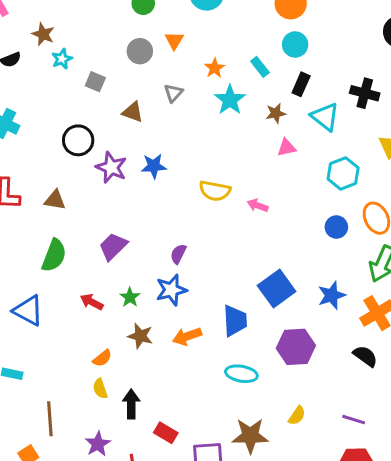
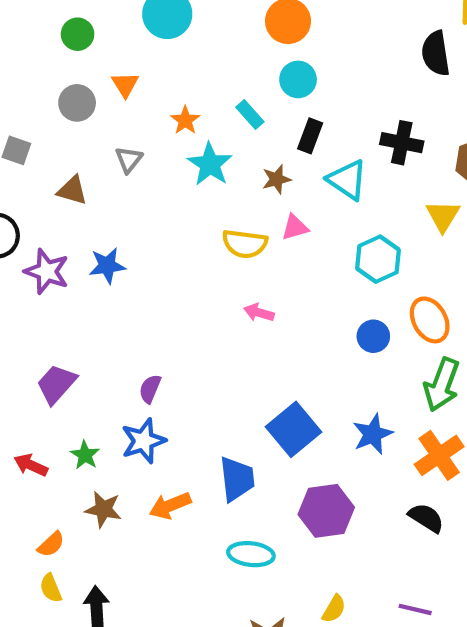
yellow semicircle: (215, 191) -> (245, 244), moved

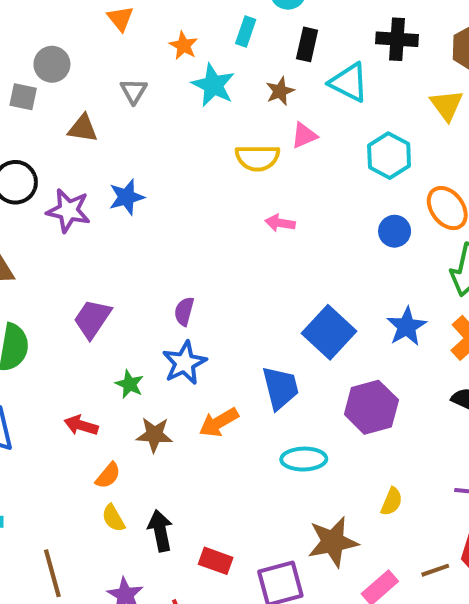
gray circle: (77, 103) -> (52, 64), moved
cyan rectangle: (250, 115) -> (246, 32), turned 68
red arrow: (31, 465) -> (81, 425), moved

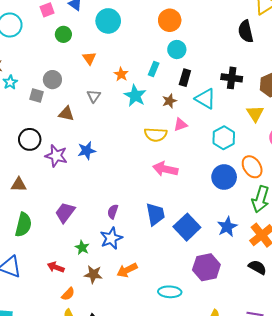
pink arrow: (280, 223) -> (165, 169), size x1.6
blue circle: (395, 231) -> (224, 177), size x1.5
blue trapezoid: (280, 388) -> (155, 214), moved

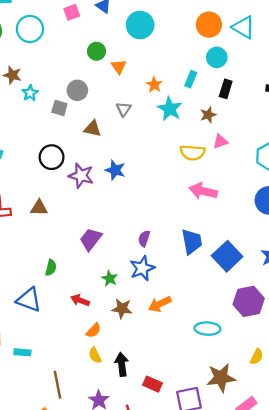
green circle: (63, 34) -> (96, 51), moved
cyan triangle: (205, 99) -> (244, 27), moved
blue star: (87, 151) -> (115, 170), turned 30
green semicircle: (23, 225) -> (51, 268), moved, size x0.6

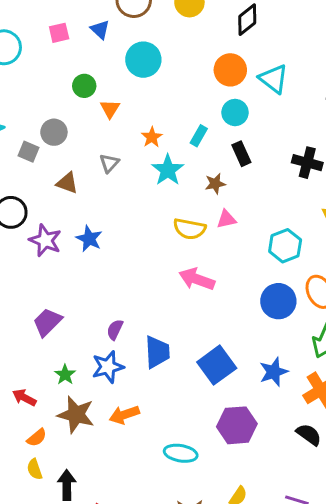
black rectangle: (226, 89) -> (241, 154), turned -48
blue trapezoid: (192, 242) -> (157, 352), moved
brown star: (122, 309) -> (76, 415), size x1.4

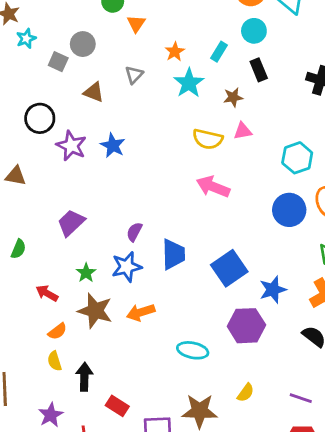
blue star: (274, 372) -> (273, 290), moved

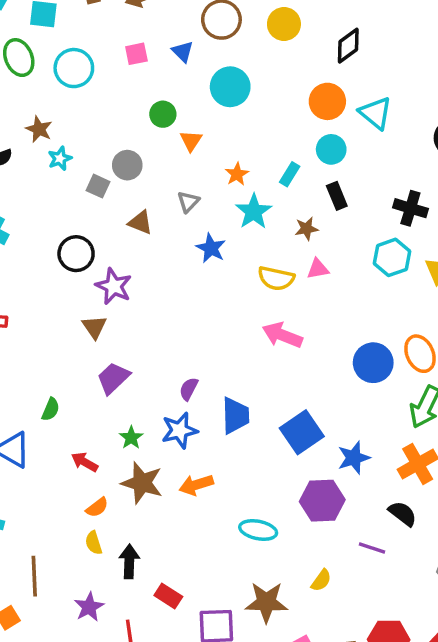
blue star: (113, 145) -> (211, 248), moved
cyan hexagon: (297, 158) -> (392, 257), moved
brown triangle: (16, 176) -> (94, 327), moved, turned 45
purple line: (301, 398) -> (372, 548), moved

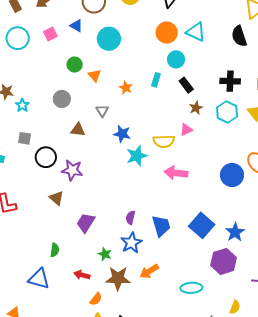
cyan circle: (74, 68) -> (18, 38), moved
gray square: (98, 186) -> (25, 138), moved
cyan star: (254, 212) -> (137, 156), moved, turned 30
brown star: (306, 229) -> (196, 108), moved
brown triangle: (94, 327) -> (56, 198), moved

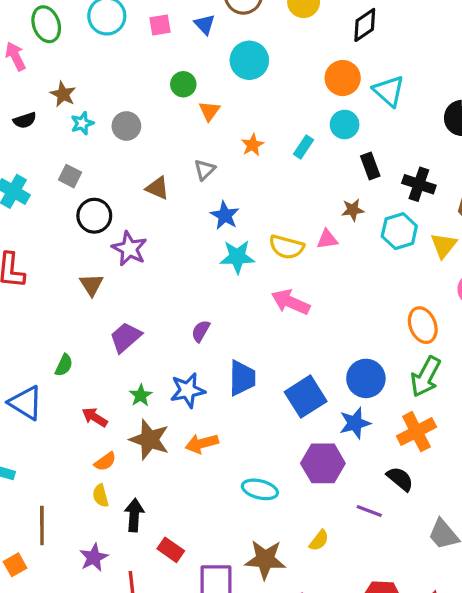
black rectangle: (186, 85) -> (370, 166), moved
gray circle: (62, 99) -> (126, 126), moved
blue circle: (232, 175) -> (366, 378), moved
purple semicircle: (130, 218) -> (201, 331), moved

